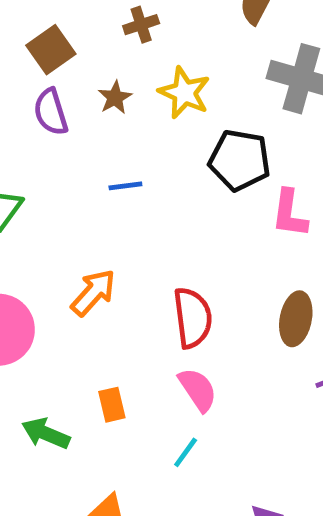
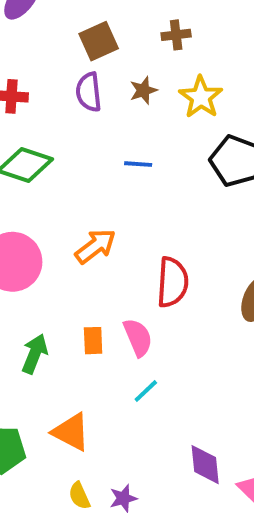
pink semicircle: (198, 390) -> (138, 337), moved
green arrow: (46, 433) -> (35, 354), turned 78

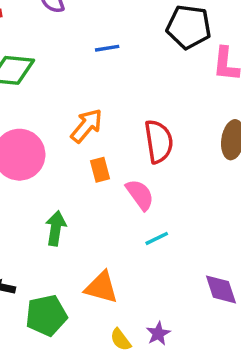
orange rectangle: (93, 341) -> (100, 170), moved
cyan line: (146, 391) -> (157, 238), turned 30

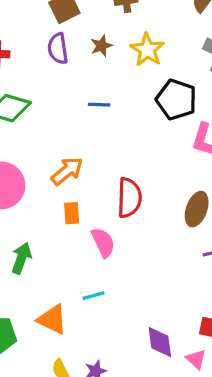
cyan line: (157, 238) -> (94, 296), moved

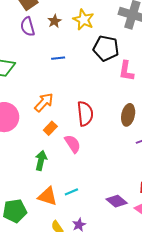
orange rectangle: (72, 213) -> (50, 128), turned 56
green arrow: (21, 258) -> (41, 160), moved
cyan line: (94, 296) -> (71, 192), moved
purple diamond: (160, 342) -> (117, 201), turned -35

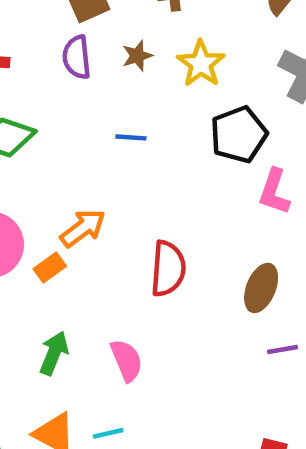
black pentagon: (106, 48) -> (239, 135), turned 30
orange rectangle: (50, 128) -> (50, 267), moved
pink semicircle: (73, 144) -> (127, 360), moved

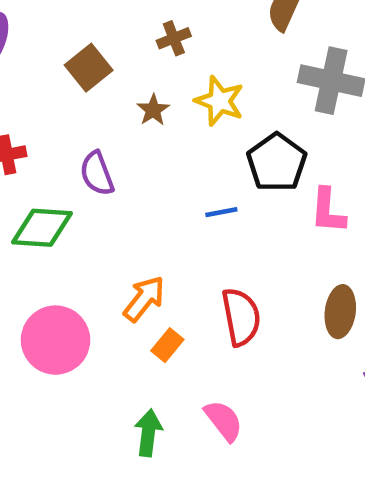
purple semicircle: (77, 57) -> (97, 174), moved
blue line: (131, 137) -> (221, 212), moved
orange rectangle: (50, 267) -> (167, 345), moved

